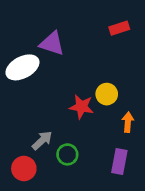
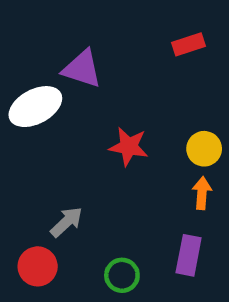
yellow circle: (107, 94) -> (204, 149), moved
red star: (81, 107) -> (129, 147), moved
green circle: (67, 154) -> (122, 275), moved

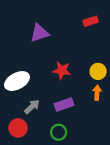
purple triangle: (82, 69) -> (39, 33), turned -36
white ellipse: (35, 107) -> (17, 81), moved
purple rectangle: (189, 255) -> (64, 104), moved, turned 60

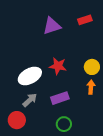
purple triangle: (39, 33) -> (52, 26), moved
white ellipse: (17, 81) -> (30, 76), moved
green circle: (59, 132) -> (64, 124), moved

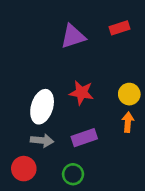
white ellipse: (30, 76) -> (42, 107), turned -45
gray arrow: (30, 100) -> (42, 140), turned 49
green circle: (64, 124) -> (73, 174), moved

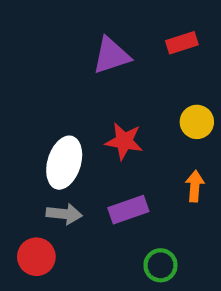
yellow circle: (129, 94) -> (197, 122), moved
green circle: (73, 174) -> (160, 265), moved

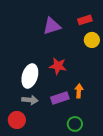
yellow circle: (197, 122) -> (92, 40), moved
orange arrow: (195, 186) -> (79, 91), moved

